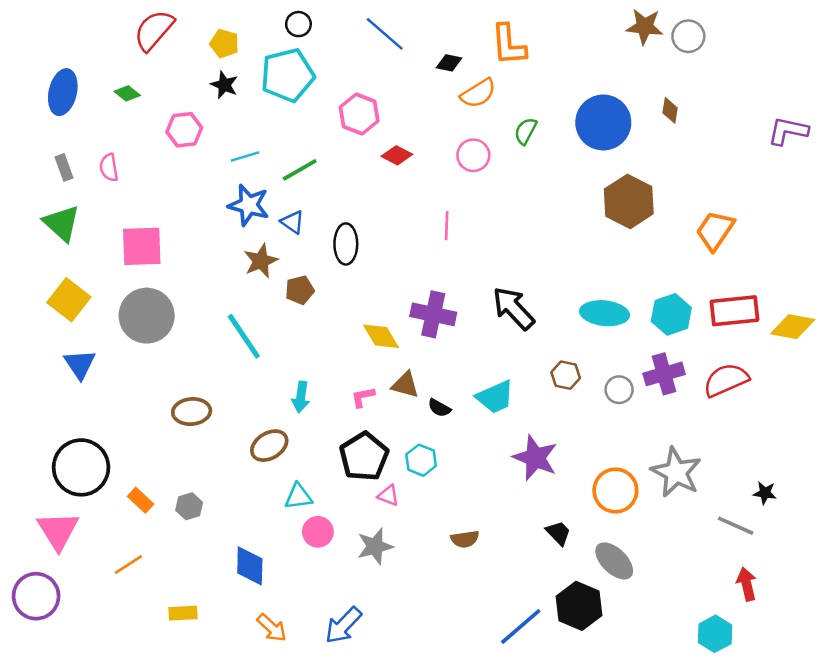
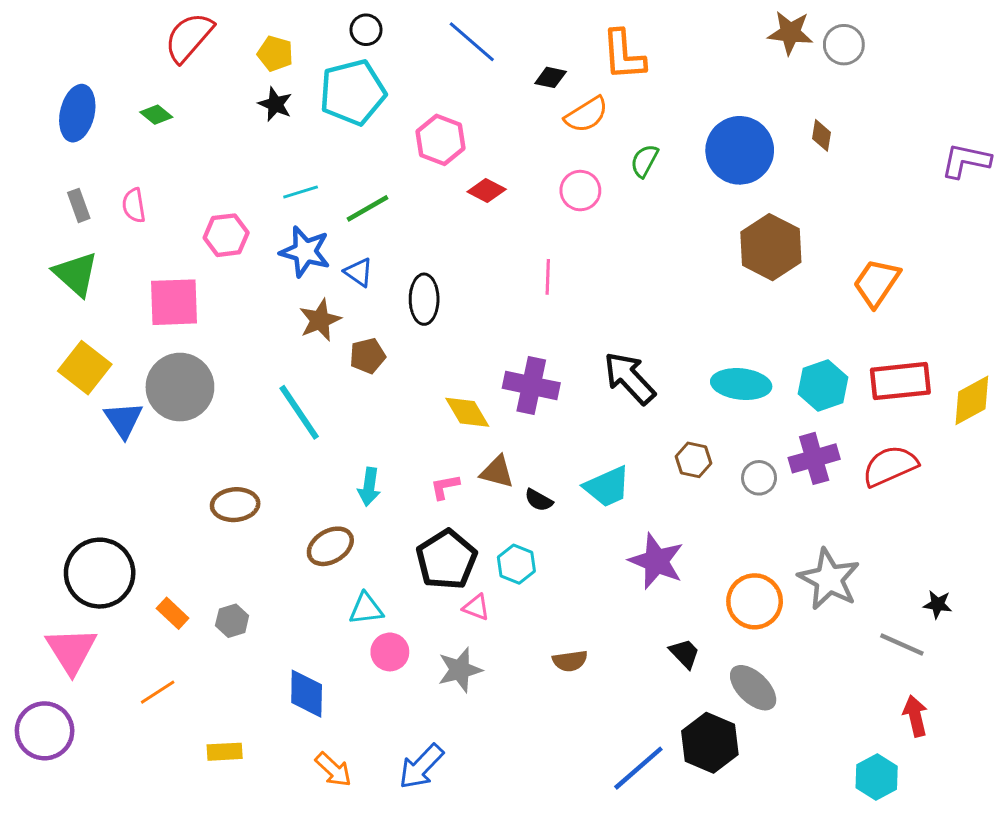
pink hexagon: (184, 130) -> (226, 235), moved
yellow diamond: (793, 327) -> (972, 400), turned -39
blue triangle: (80, 364) -> (123, 420), moved

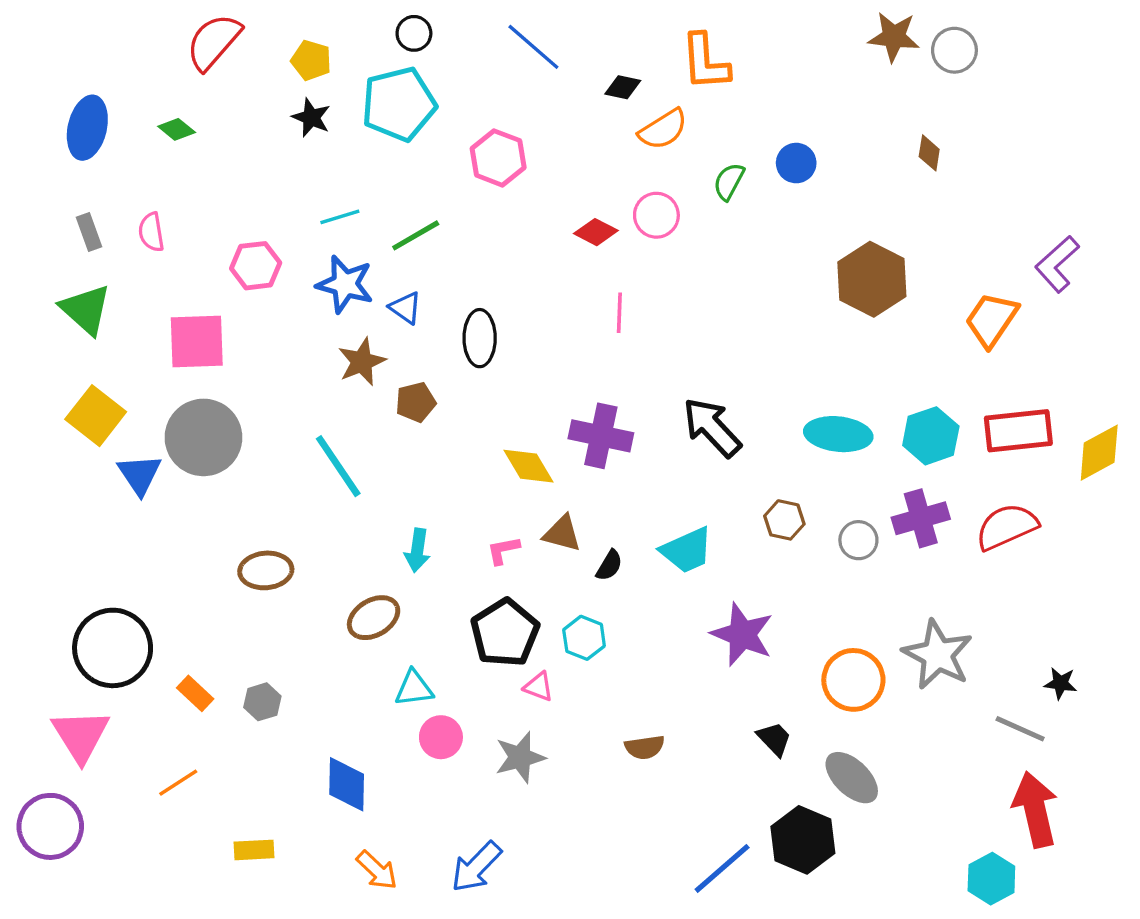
blue circle: (740, 150) -> (796, 163), moved, size x0.5
purple L-shape: (966, 161) -> (1057, 264), moved, turned -54
red diamond: (487, 191) -> (596, 232), moved
black semicircle: (539, 500) -> (609, 565), turned -88
red arrow: (915, 716) -> (1035, 810), size x1.6

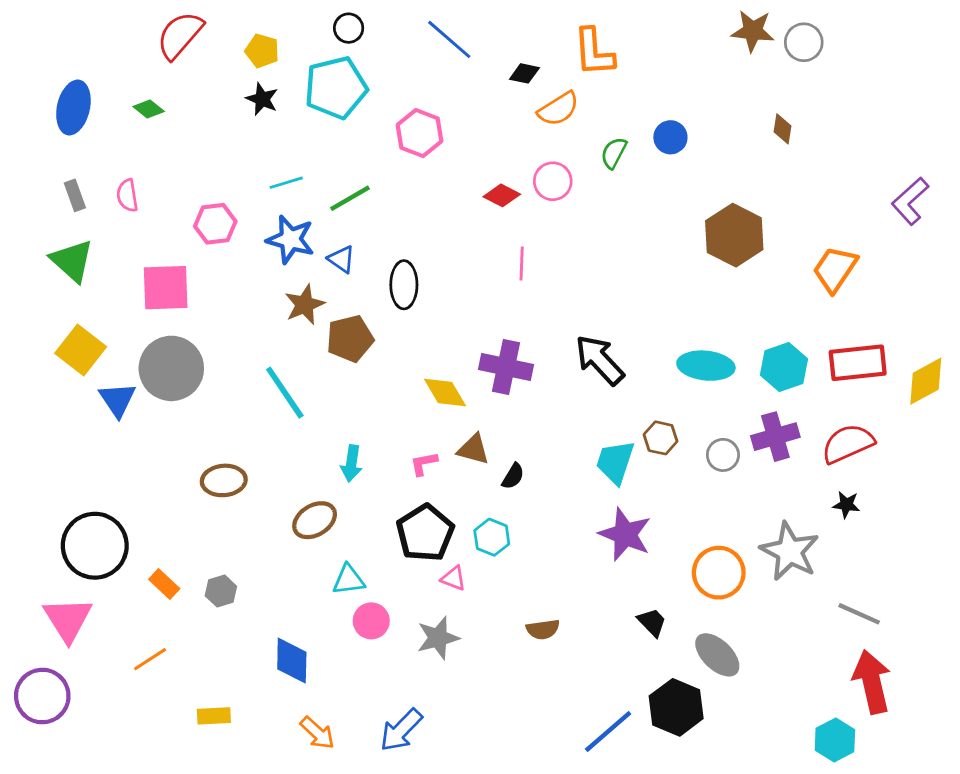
purple L-shape: (1057, 264) -> (910, 201), moved
brown pentagon: (416, 402) -> (350, 339), size x1.4
cyan trapezoid: (687, 550) -> (615, 462), moved, turned 132
black star: (1060, 683) -> (846, 505), moved

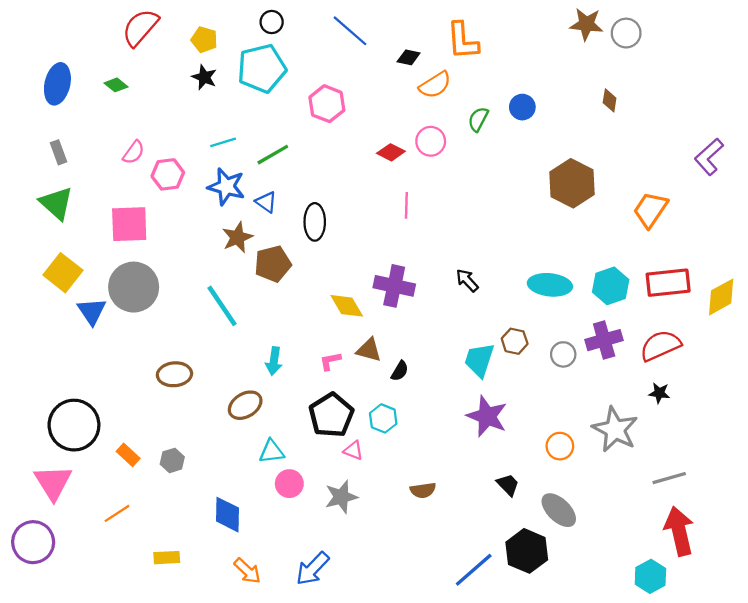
pink semicircle: (127, 195) -> (134, 152), moved, turned -135
black arrow: (600, 360) -> (467, 280), size x0.6
orange circle: (719, 573) -> (560, 446), size x0.7
gray line: (859, 614) -> (669, 478), turned -40

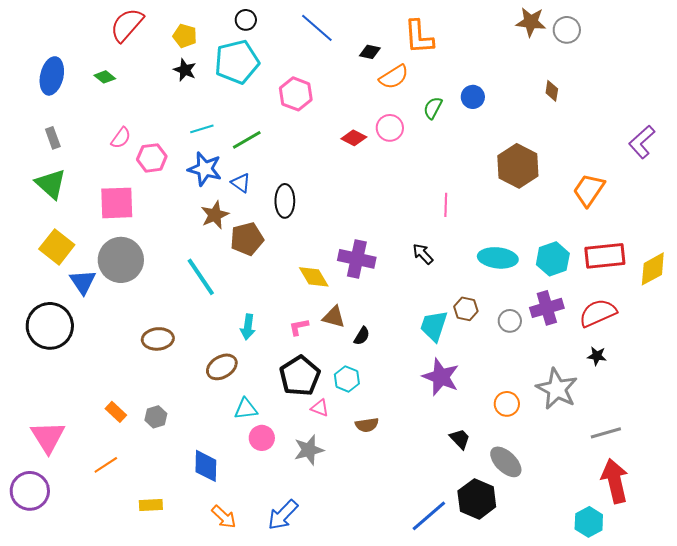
pink line: (406, 205) -> (446, 205), moved
black circle: (74, 425) -> (50, 326), moved
brown semicircle: (423, 490) -> (367, 425), moved

